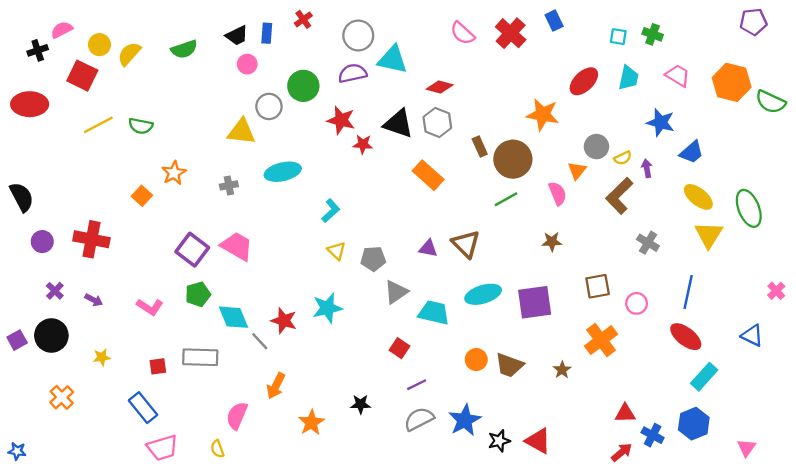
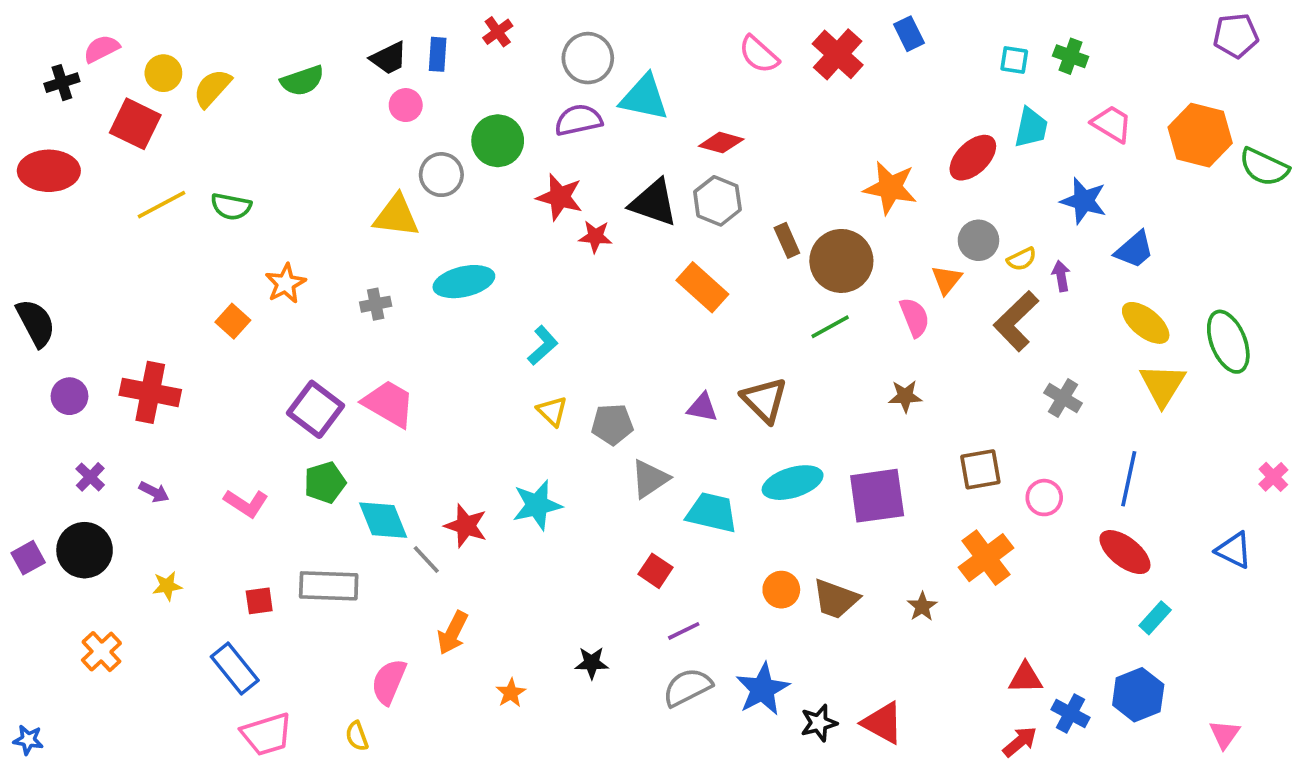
red ellipse: (584, 81) -> (973, 158), moved
cyan rectangle: (704, 377) -> (1155, 618), size x0.7
orange star: (311, 423) -> (511, 693), size x0.7

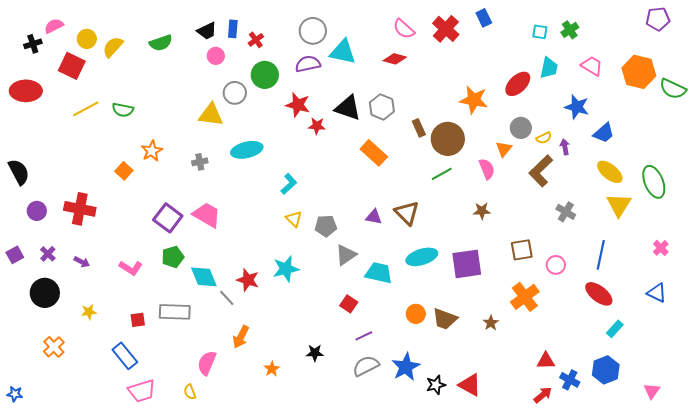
red cross: (498, 32) -> (256, 40), moved
green cross: (1071, 56) -> (570, 30), turned 36
red diamond: (721, 143) -> (395, 59), moved
pink cross: (1273, 477) -> (661, 248), moved
purple square: (28, 558) -> (15, 255), moved

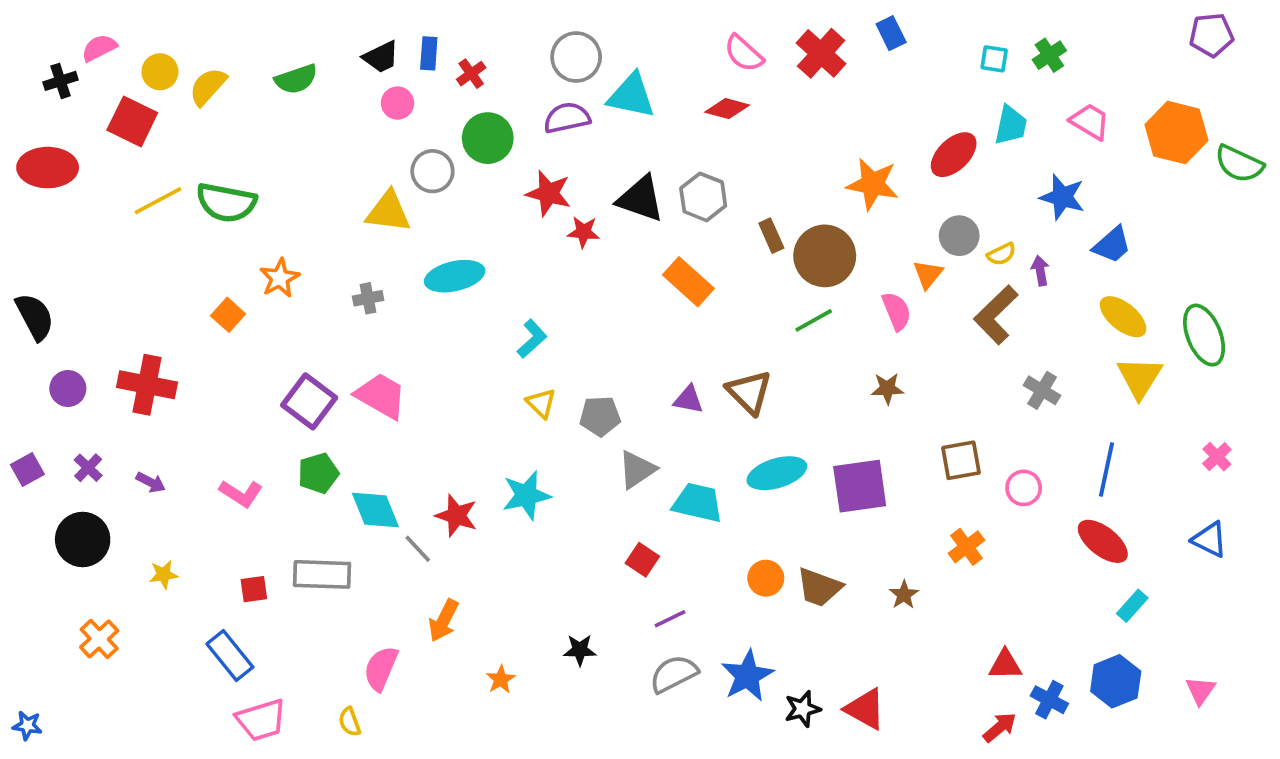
green semicircle: (123, 110) -> (226, 202), size x1.5
orange cross: (525, 297) -> (967, 547), size x0.7
pink triangle: (652, 391) -> (1200, 690), moved

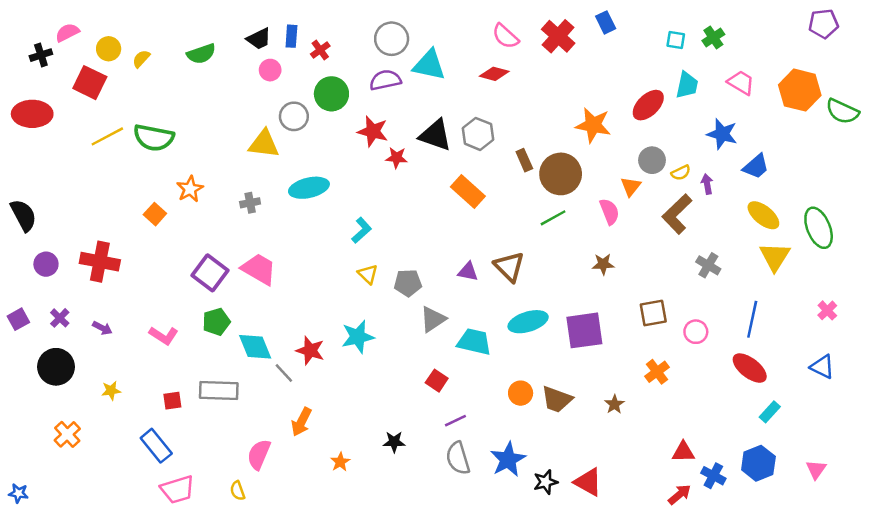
yellow semicircle: (208, 86) -> (141, 59), size x0.7
gray semicircle: (674, 674) -> (458, 458), turned -80

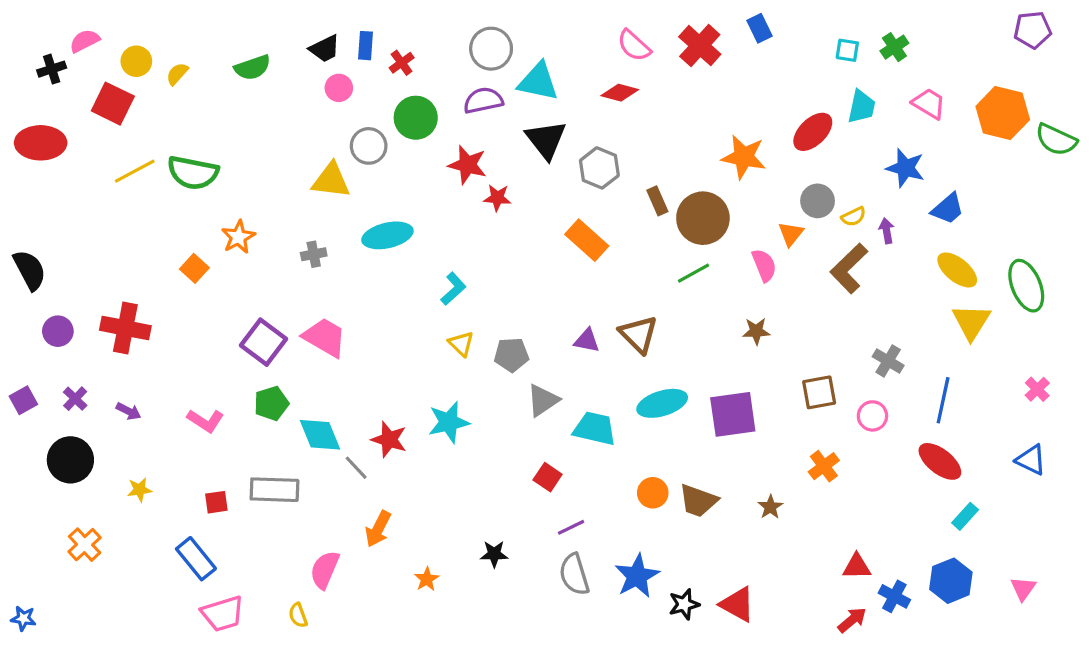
black triangle: (435, 135) -> (546, 140), moved, turned 33
gray cross: (708, 265) -> (888, 361), moved

